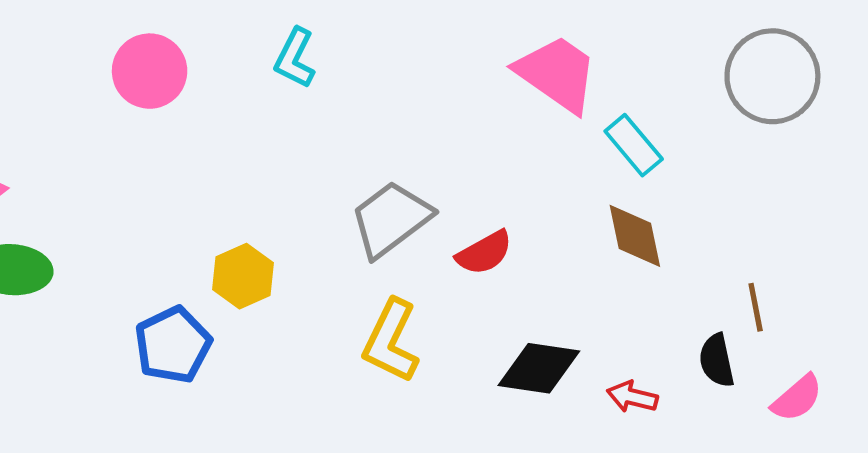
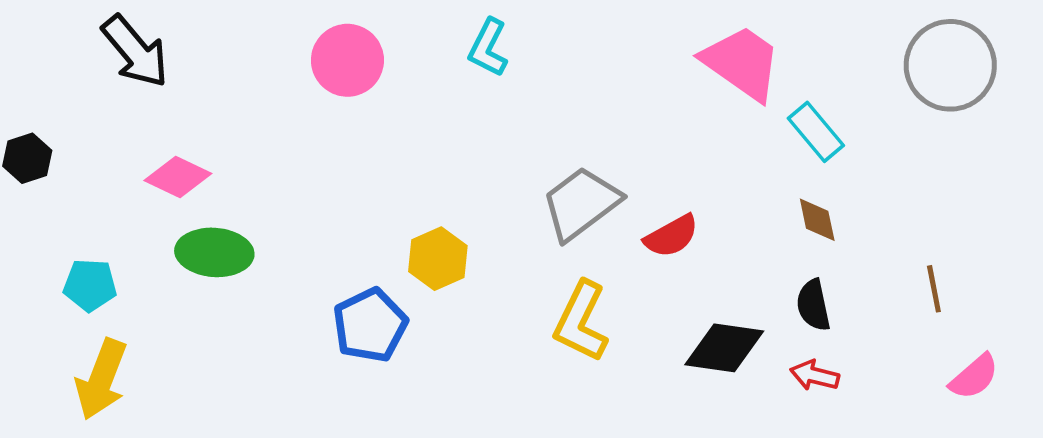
brown diamond: (635, 236) -> (817, 220), size x0.7
black semicircle: (717, 360) -> (813, 305), moved

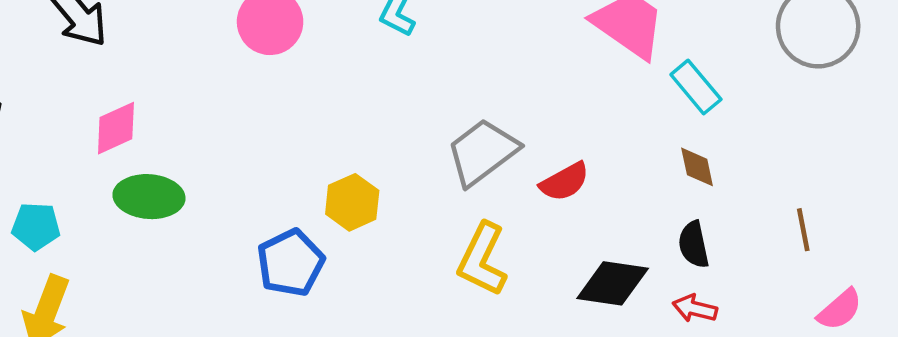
pink diamond: (178, 177) -> (116, 128), turned -50

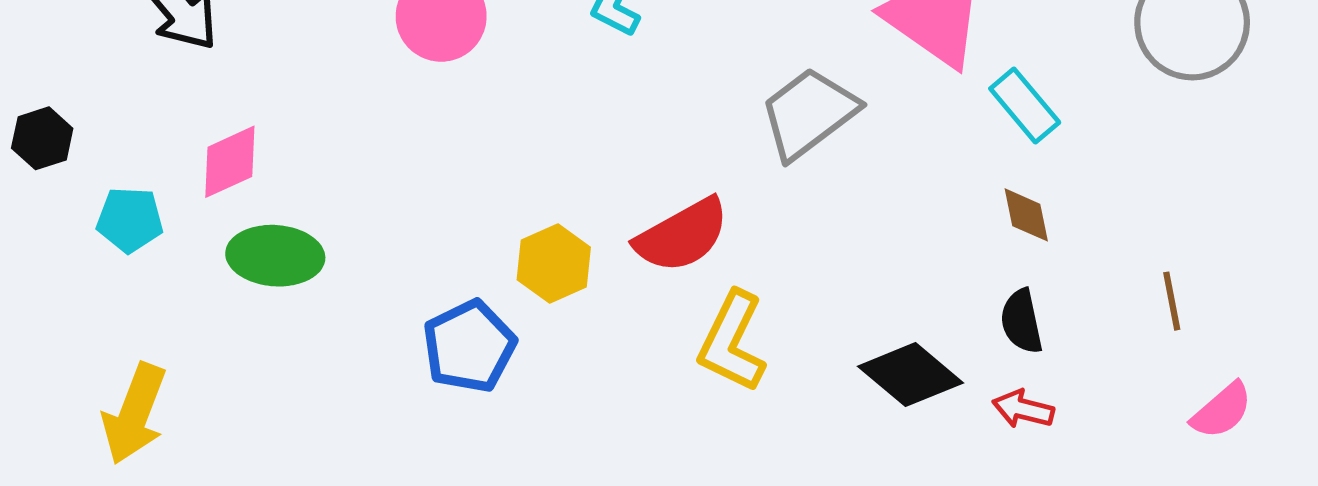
gray trapezoid: (482, 152) -> (809, 113), moved
red semicircle: (565, 182) -> (682, 235), moved, size x1.4
cyan pentagon: (36, 226) -> (130, 220), moved
black diamond: (613, 283) -> (910, 375), turned 32

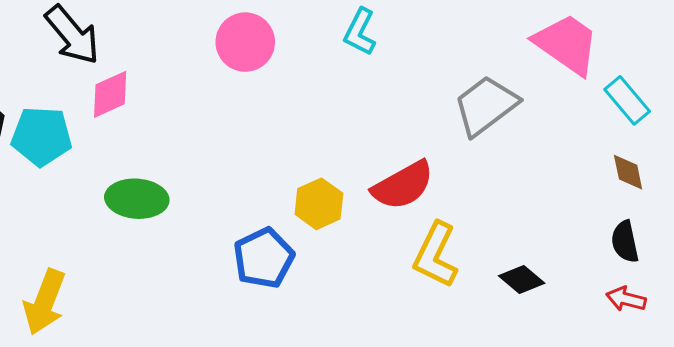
pink diamond: (230, 162) -> (110, 94), moved
cyan pentagon: (130, 220) -> (42, 136), moved, size x1.4
black diamond: (910, 375) -> (522, 280), moved, size x0.7

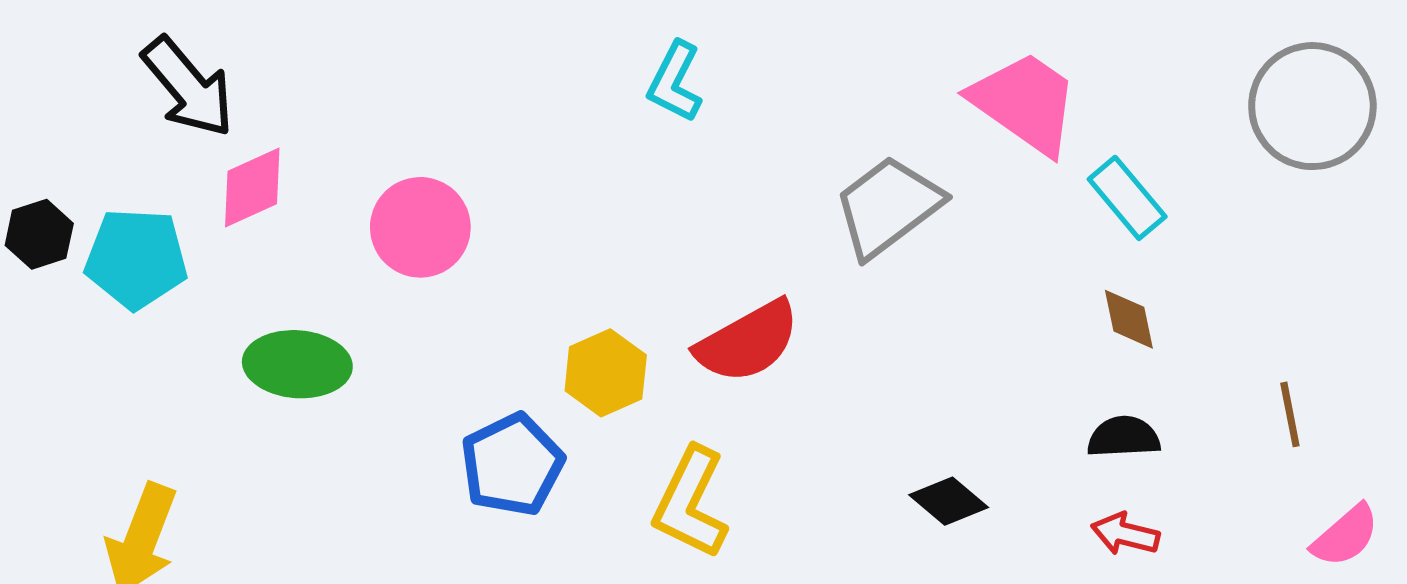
pink circle: (245, 42) -> (420, 227), moved
black semicircle: (625, 242) -> (1124, 437), turned 99
yellow L-shape: (436, 255) -> (691, 503), moved

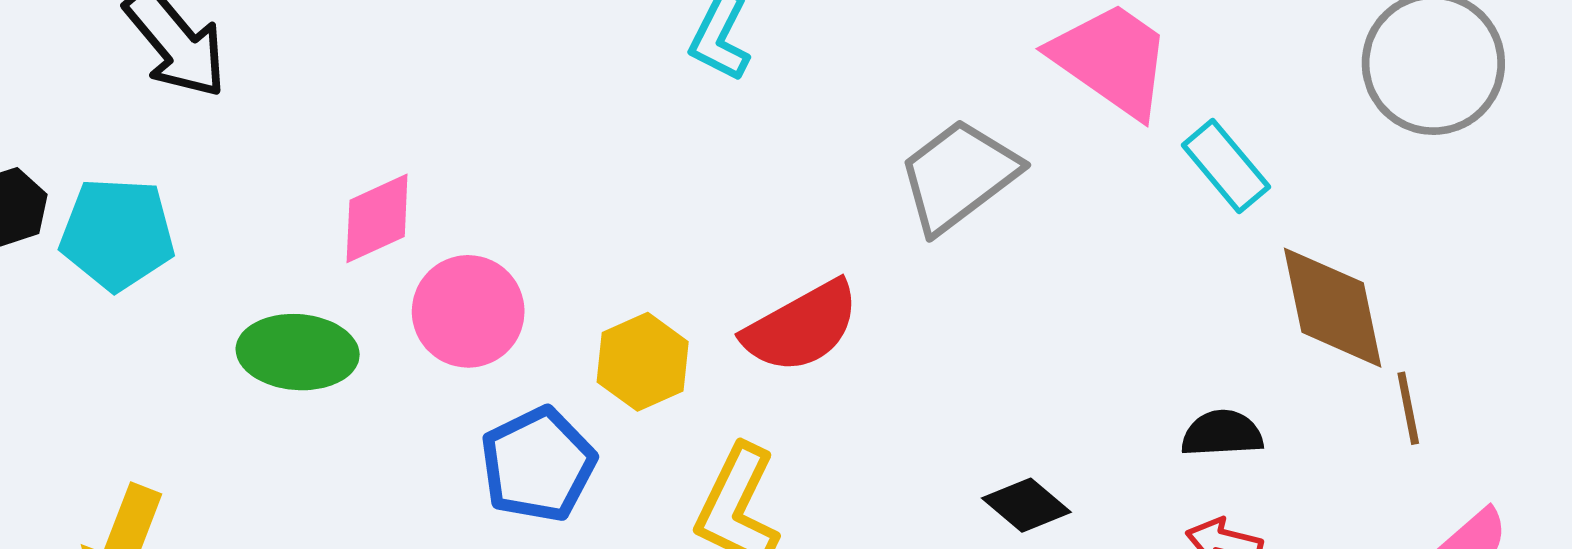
pink diamond: (252, 188) -> (377, 218), moved
pink circle: (420, 227) -> (468, 311), moved
brown diamond: (1129, 319) -> (1333, 308), moved, size x1.8

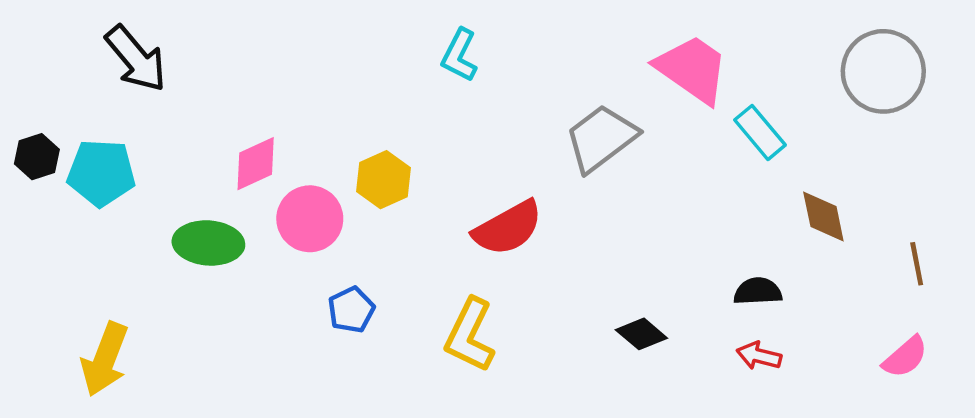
brown diamond: (1333, 308) -> (823, 216), size x0.7
yellow hexagon: (643, 362) -> (383, 180), moved
brown line: (1408, 408) -> (917, 264), moved
blue pentagon: (538, 465) -> (351, 310), size x0.7

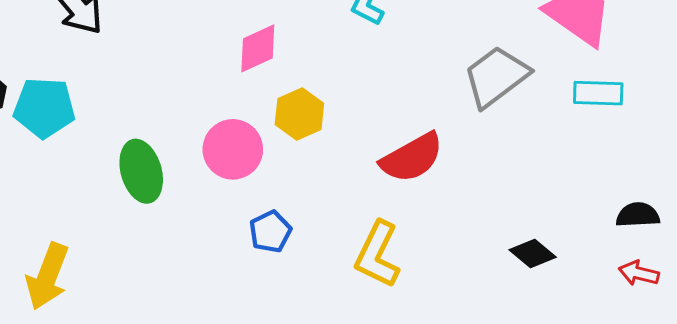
cyan rectangle: (760, 132) -> (598, 93), moved, turned -48
pink diamond: (256, 164) -> (258, 48), moved
green ellipse: (208, 243) -> (141, 171), turned 70

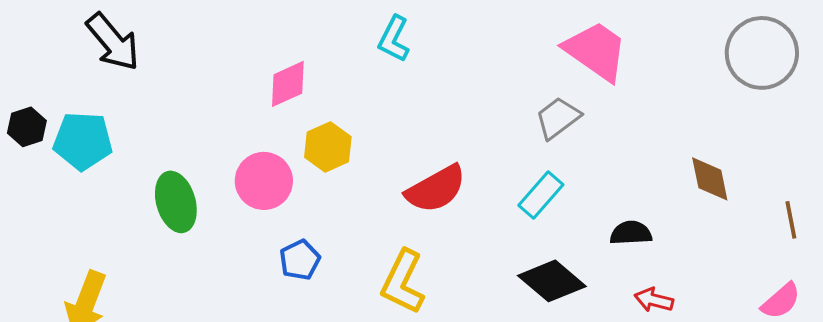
gray trapezoid: (496, 76) -> (558, 118), moved, size x0.7
cyan rectangle: (598, 93) -> (541, 195), moved, turned -51
black semicircle: (638, 215) -> (631, 233), moved
black diamond: (533, 253) -> (552, 281), size x1.5

